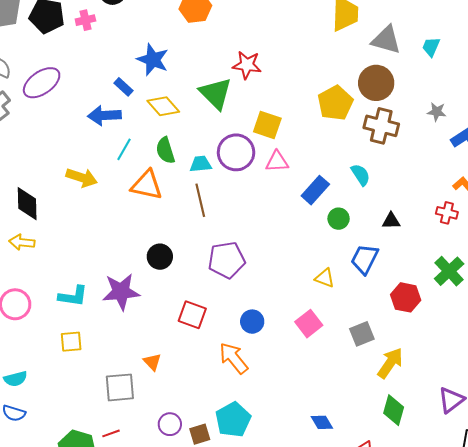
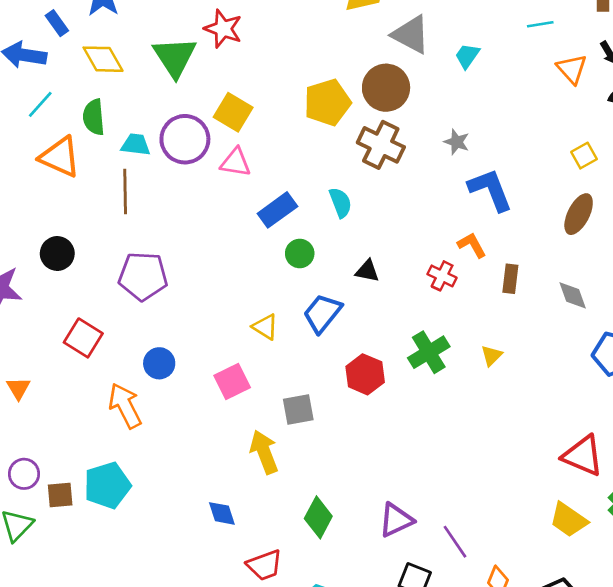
yellow arrow: (390, 363) -> (264, 452), moved, turned -68

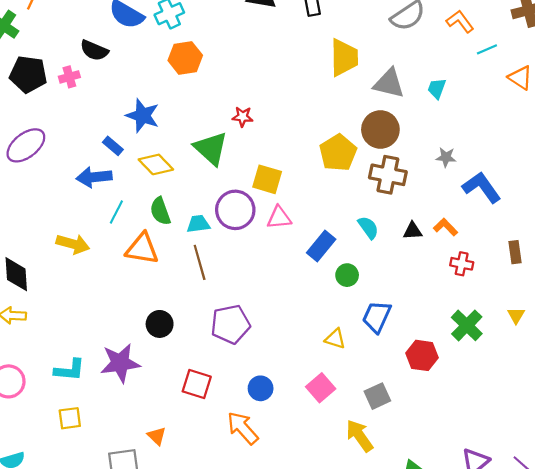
red star: (223, 29) -> (243, 117), size x0.7
orange L-shape: (472, 245) -> (446, 227), moved
black triangle: (367, 271) -> (413, 231), moved

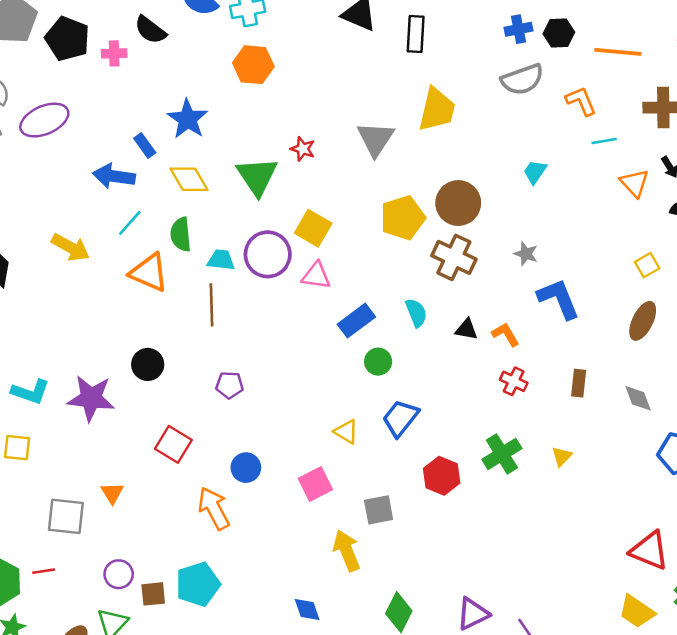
gray triangle: (389, 83) -> (376, 139), moved, turned 36
purple pentagon: (230, 324) -> (229, 385), size x0.6

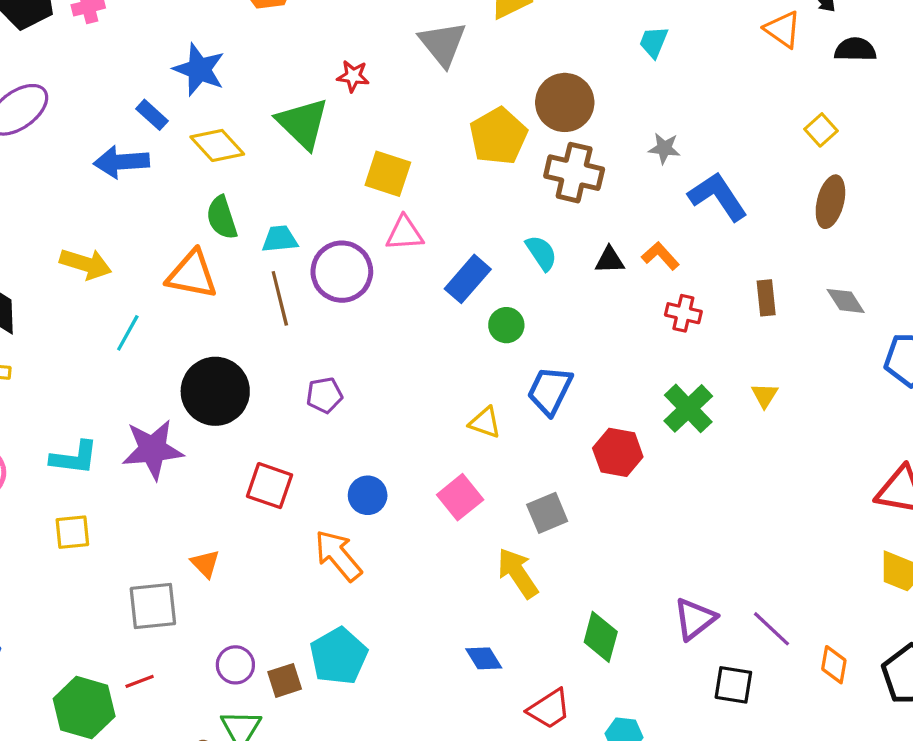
cyan line: (130, 223) -> (128, 333), moved
purple circle: (268, 254) -> (342, 272), moved
black circle: (148, 364) -> (215, 391), size x1.6

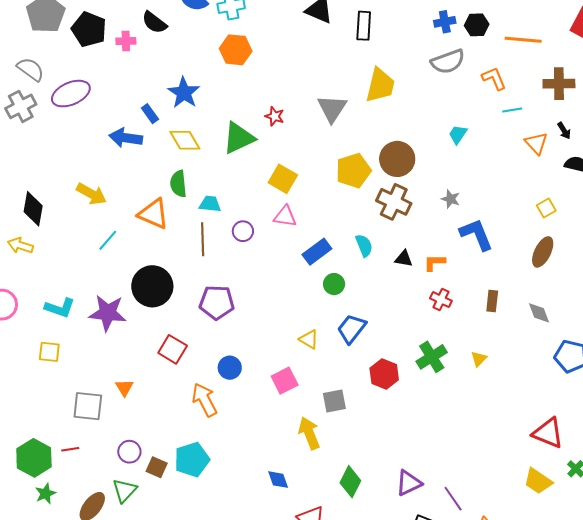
green triangle: (303, 123) -> (239, 138), turned 39
orange L-shape: (660, 256) -> (435, 262), turned -60
purple circle: (342, 272) -> (243, 231), size x0.6
purple pentagon: (324, 395) -> (217, 302), size x1.6
brown square: (285, 680) -> (157, 467), turned 30

